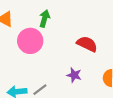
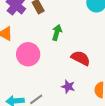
green arrow: (45, 19) -> (57, 32), moved

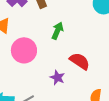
purple star: (68, 87) -> (57, 78), moved

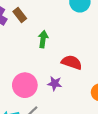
pink circle: (24, 50) -> (25, 85), moved

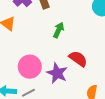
purple star: (55, 83) -> (57, 73), size x1.5

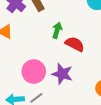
red semicircle: (78, 59) -> (75, 44), moved

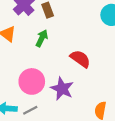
green arrow: (57, 30) -> (42, 38), moved

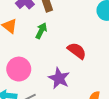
pink circle: (32, 81) -> (19, 69), moved

